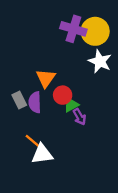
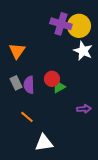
orange triangle: (46, 78) -> (17, 51), moved
purple arrow: (79, 117) -> (84, 109), moved, turned -64
white triangle: (42, 154) -> (44, 143), moved

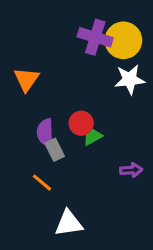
white star: (83, 51) -> (130, 79), turned -30
gray rectangle: (16, 83) -> (55, 150), moved

